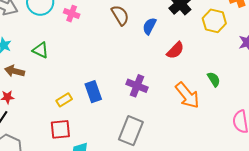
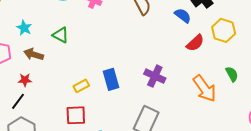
yellow hexagon: (214, 21) -> (224, 30), moved
blue semicircle: (149, 26) -> (183, 16), moved, turned 96

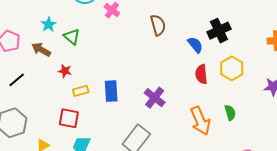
cyan star: (24, 28) -> (49, 24), moved
red semicircle: (195, 43) -> (201, 74), turned 114
red star: (25, 80) -> (65, 71), moved
black line: (18, 101) -> (17, 80), moved

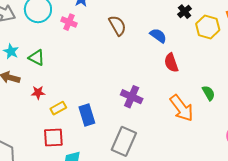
black cross: (219, 31) -> (185, 12), moved, size x0.6
yellow hexagon: (232, 68) -> (208, 27), moved
blue rectangle: (111, 91) -> (87, 115), moved

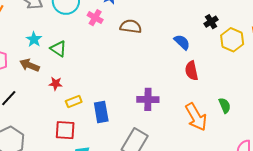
brown semicircle: (117, 26) -> (131, 26), moved, turned -60
purple cross: (132, 97) -> (148, 99), turned -30

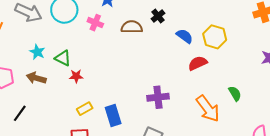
black cross: (211, 22) -> (158, 16), moved
yellow hexagon: (232, 40) -> (215, 37), moved
red semicircle: (191, 71) -> (198, 63), turned 84
red star: (56, 84) -> (76, 76), moved

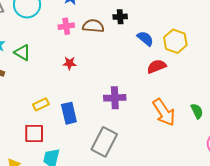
black cross: (158, 16) -> (120, 17), turned 32
pink cross: (95, 23) -> (66, 26), moved, turned -35
red star: (76, 76) -> (70, 63), moved
green semicircle: (235, 94) -> (197, 111), moved

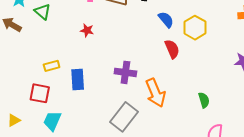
red semicircle: (157, 66) -> (172, 49), turned 78
orange arrow: (164, 112) -> (155, 93), moved
gray rectangle: (104, 142) -> (124, 117), moved

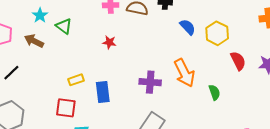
red semicircle: (172, 49) -> (238, 61), moved
orange arrow: (155, 93) -> (184, 73), moved
green semicircle: (204, 100) -> (214, 92), moved

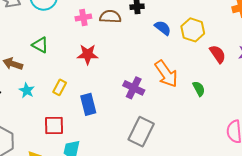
cyan star: (40, 15) -> (27, 90), moved
red star: (109, 42) -> (88, 54), size x1.5
yellow rectangle: (76, 80) -> (60, 87), moved, turned -35
purple cross: (150, 82) -> (134, 88), turned 30

